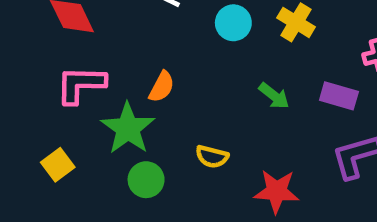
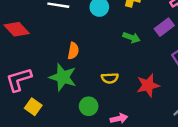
pink L-shape: (81, 85) -> (19, 80), moved
purple rectangle: (339, 96) -> (164, 27), turned -36
green circle: (146, 180) -> (89, 106), moved

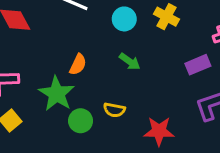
green arrow: (131, 37) -> (130, 61), moved
green circle: (89, 106) -> (81, 121), moved

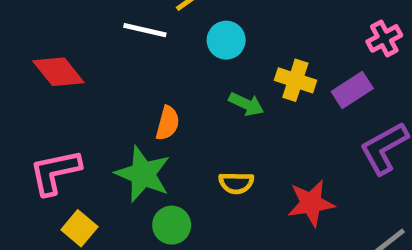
yellow cross: (167, 17) -> (295, 80), moved
green circle: (81, 121) -> (172, 225), moved

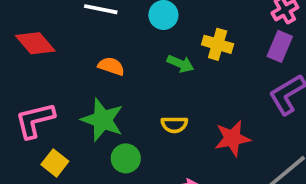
purple rectangle: (352, 90) -> (280, 46), moved, turned -32
orange semicircle: (168, 123) -> (111, 66), moved, turned -85

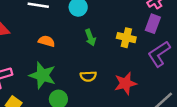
yellow cross: (218, 44) -> (126, 38), moved
green arrow: (180, 64) -> (90, 38), turned 49

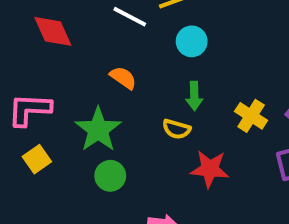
yellow semicircle: (88, 76) -> (177, 129), moved
red star: (125, 83) -> (210, 169), moved

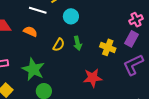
orange semicircle: (123, 78) -> (30, 31), moved
yellow semicircle: (177, 129) -> (59, 45), moved, turned -64

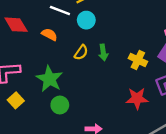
cyan circle: (71, 16) -> (86, 20), moved
red star: (93, 78) -> (137, 98), moved

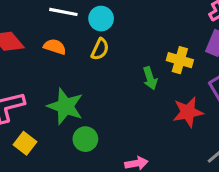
yellow semicircle: (81, 52) -> (100, 49), moved
green arrow: (103, 52) -> (150, 78), moved

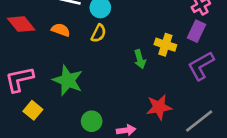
red star: (188, 112) -> (159, 107), moved
green circle: (85, 139) -> (92, 121), moved

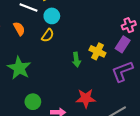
orange semicircle: (61, 30) -> (19, 29), turned 32

